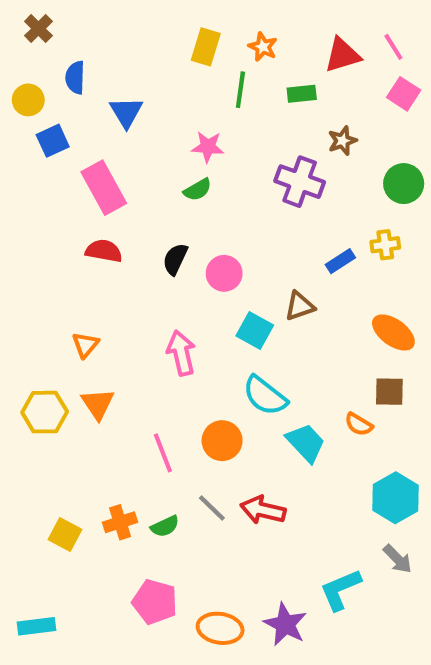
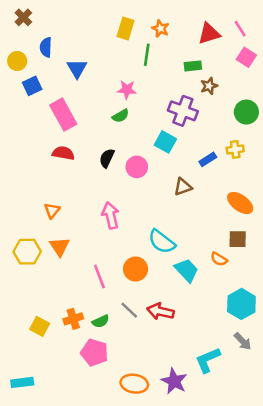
green rectangle: (302, 94) -> (193, 66), moved
cyan square: (255, 330) -> (165, 142), moved
pink pentagon: (155, 602) -> (94, 352), moved

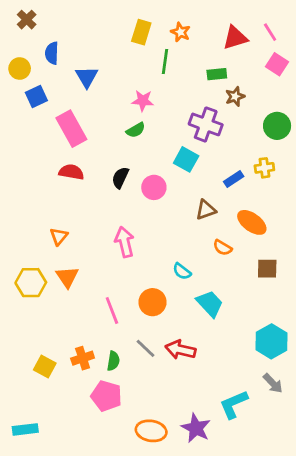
orange ellipse: (240, 203) -> (252, 222), moved
cyan semicircle: (162, 242) -> (182, 271), size x0.6
orange semicircle: (219, 259) -> (222, 248), moved
green semicircle: (101, 321) -> (113, 361), turned -56

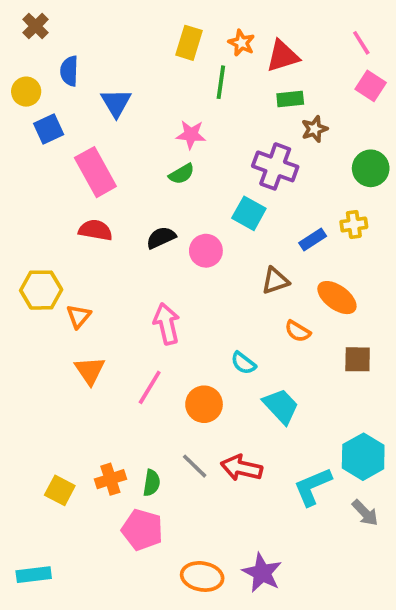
red triangle: (235, 38) -> (283, 56), moved
black semicircle: (120, 178) -> (161, 238), turned 40
yellow hexagon: (31, 283) -> (41, 290), moved
pink line: (112, 311) -> (150, 387), moved, turned 52
cyan L-shape: (234, 404) -> (313, 487), moved

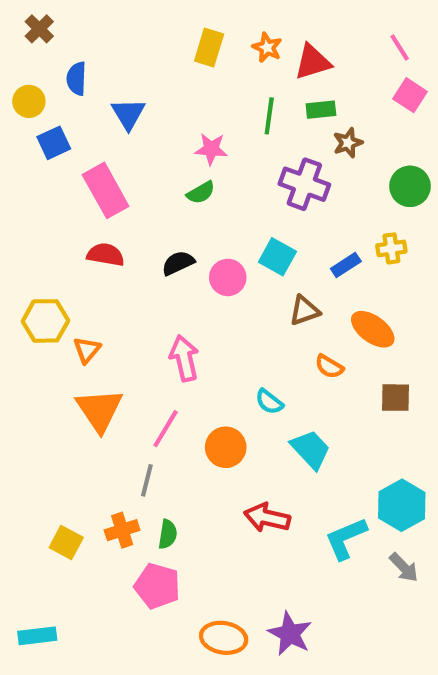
green line: (221, 82) -> (269, 116), moved
cyan square: (249, 213) -> (277, 257), moved
orange triangle: (90, 371) -> (99, 410), size x1.4
gray line: (195, 466) -> (147, 480), moved, turned 60

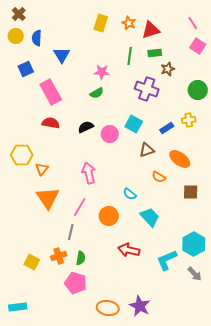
yellow circle: (29, 101) -> (16, 36), moved

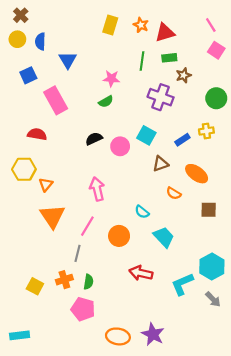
red semicircle: (51, 123) -> (37, 134), moved

